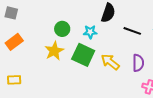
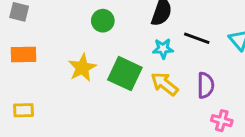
green circle: (62, 29) -> (103, 21), moved
cyan star: (90, 32) -> (163, 49), moved
orange rectangle: (14, 42) -> (24, 54), turned 36

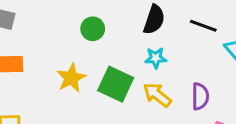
black line: (197, 38) -> (203, 26), moved

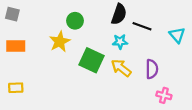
black line: (203, 26) -> (142, 26), moved
yellow star: (71, 78) -> (60, 42), moved

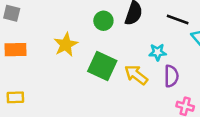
green circle: (75, 21) -> (103, 21), moved
black line: (142, 26) -> (178, 19), moved
cyan star: (120, 42) -> (158, 52), moved

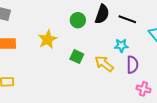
black line: (178, 19) -> (127, 19), moved
green square: (102, 66) -> (77, 57), size x0.6

